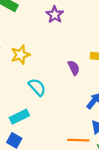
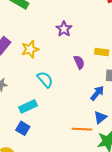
purple star: (55, 15) -> (64, 29), moved

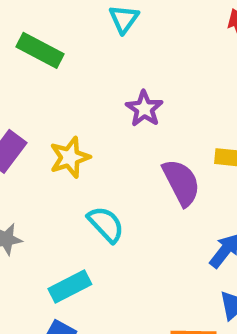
purple semicircle: (79, 62) -> (181, 182), size x1.5

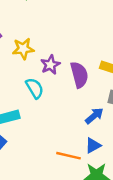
purple star: (144, 109) -> (50, 65), moved

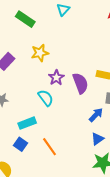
yellow star: (23, 49) -> (40, 53), moved
orange line: (68, 156) -> (50, 147), moved, turned 48

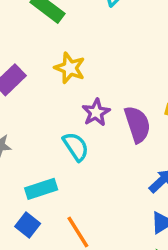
yellow star: (40, 53) -> (70, 68), turned 30

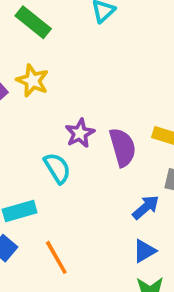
yellow star: (70, 68) -> (33, 81), moved

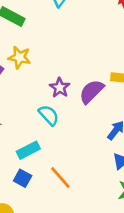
purple semicircle: (123, 147) -> (91, 92), turned -108

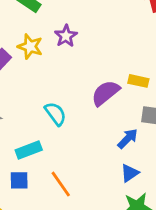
purple star: (60, 88) -> (66, 36), moved
blue square: (23, 178) -> (19, 180), turned -36

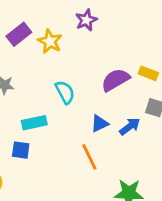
yellow star: (30, 47) -> (50, 41), moved
blue triangle: (130, 173) -> (100, 124), moved
orange line: (61, 184) -> (89, 157), moved

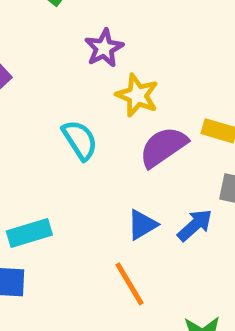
yellow star: (50, 41) -> (137, 95), moved
cyan semicircle: (65, 92) -> (80, 140), moved

